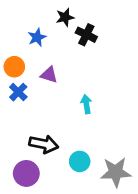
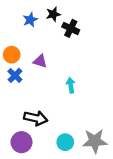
blue star: (37, 37) -> (30, 20), moved
cyan circle: (80, 161) -> (65, 142), moved

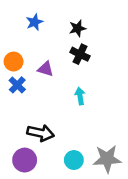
black star: (53, 14) -> (78, 28), moved
black cross: (71, 28) -> (80, 54), moved

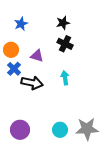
blue star: (34, 22) -> (21, 24), moved
black arrow: (41, 133) -> (32, 83), moved

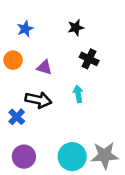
black cross: (65, 44) -> (89, 59), moved
blue cross: (14, 69) -> (17, 117), moved
cyan circle: (60, 130) -> (72, 157), size x1.5

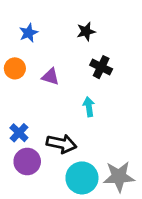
black arrow: (38, 100) -> (61, 144), moved
purple circle: (24, 157) -> (27, 161), moved

